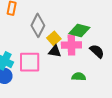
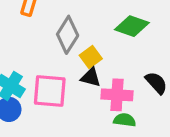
green diamond: (79, 30) -> (132, 26), moved
pink cross: (71, 45) -> (117, 95), moved

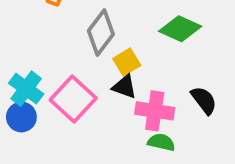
pink square: (50, 91) -> (73, 99), turned 33

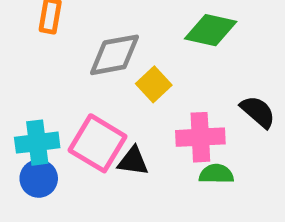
gray diamond: (101, 32) -> (115, 55), turned 54
black triangle: (124, 87) -> (133, 161), moved
cyan cross: (26, 89) -> (37, 143), turned -32

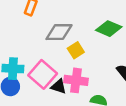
pink cross: (200, 137) -> (76, 80), moved

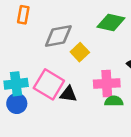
pink cross: (76, 80) -> (107, 83), moved

